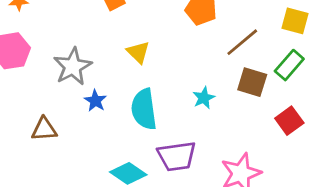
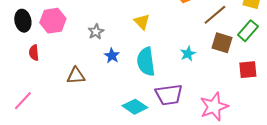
gray star: (73, 66) -> (96, 32), size x0.6
red square: (289, 121) -> (248, 70), turned 30

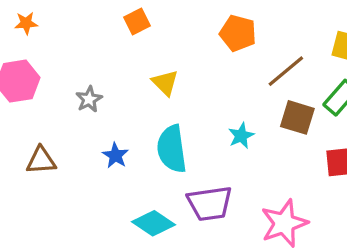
blue star: (112, 56) -> (115, 155), moved
brown triangle: (76, 76) -> (41, 160), moved

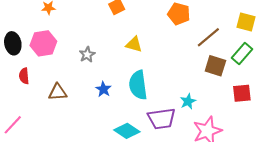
yellow triangle: (165, 83) -> (134, 44), turned -30
cyan star: (241, 136) -> (188, 101), moved

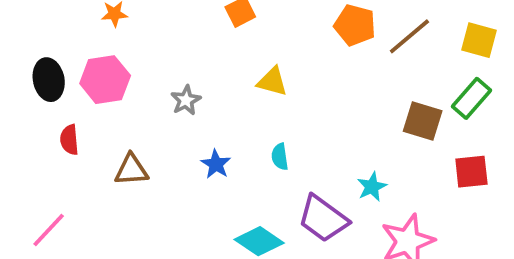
brown line: (208, 37) -> (409, 36), moved
cyan semicircle: (138, 85) -> (280, 157), size x0.5
purple trapezoid: (161, 119) -> (323, 219), turned 44

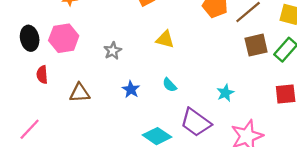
brown square: (423, 121) -> (256, 45), moved, turned -30
cyan semicircle: (280, 157) -> (170, 85), turned -35
cyan star: (372, 187) -> (225, 93), moved

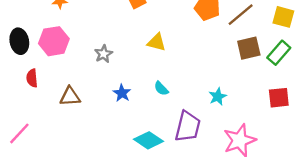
purple trapezoid: (196, 122) -> (188, 127), turned -112

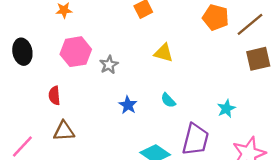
pink hexagon: (54, 41) -> (76, 52), moved
red semicircle: (32, 78) -> (54, 96), moved
brown triangle: (70, 97) -> (64, 131), moved

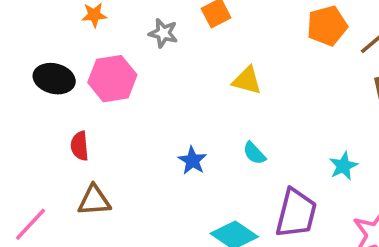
orange pentagon: (216, 17) -> (327, 26), turned -30
black ellipse: (22, 52) -> (54, 79), moved, turned -65
gray star: (109, 65) -> (163, 33), moved, turned -30

